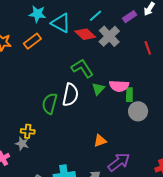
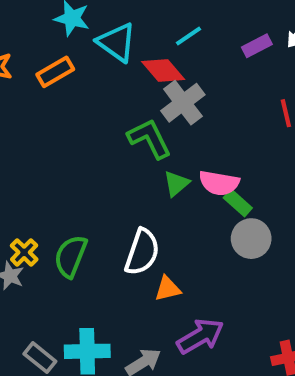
gray cross: (109, 36) -> (183, 103), moved
white semicircle: (70, 95) -> (142, 252), moved
green rectangle: (129, 95) -> (238, 203), turned -56
green semicircle: (50, 104) -> (71, 256), moved
yellow cross: (28, 131) -> (24, 252), turned 32

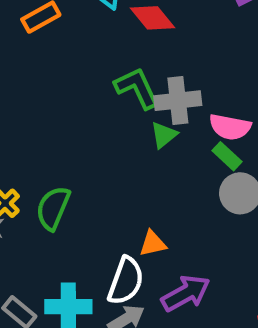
gray cross: (183, 103) -> (178, 101), moved, turned 30
pink semicircle: (219, 183) -> (230, 127), moved
white semicircle: (142, 252) -> (126, 281), moved

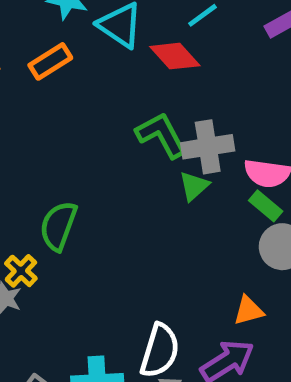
green semicircle: (53, 208) -> (58, 226), moved
orange triangle: (153, 244) -> (249, 311), moved

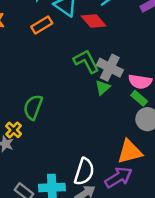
orange rectangle: (50, 61) -> (42, 25), moved
gray cross: (208, 147) -> (110, 68), turned 35
orange triangle: (249, 311) -> (130, 152), size x1.6

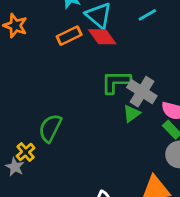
red diamond: (94, 21) -> (102, 37), moved
green L-shape: (86, 61) -> (116, 82), turned -68

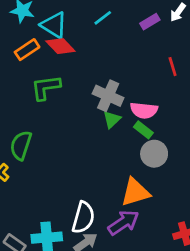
green L-shape: (116, 82) -> (46, 88), moved
green triangle: (131, 114) -> (112, 119), moved

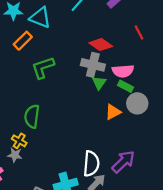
red diamond: (60, 46) -> (101, 45), moved
orange triangle: (135, 192) -> (113, 112), moved, size x0.7

